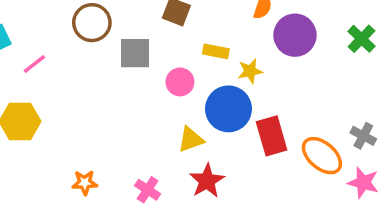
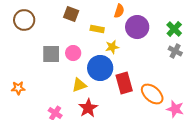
yellow rectangle: (216, 51) -> (97, 29), moved
gray square: (135, 53) -> (51, 54), moved
gray cross: (363, 136) -> (175, 51), moved
orange star: (85, 183) -> (18, 88), moved

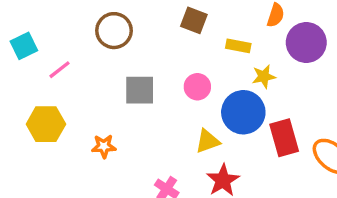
gray square: (51, 54) -> (140, 90), moved

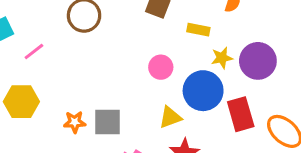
purple circle: (306, 42) -> (258, 61), moved
gray square: (140, 90) -> (108, 122), moved

